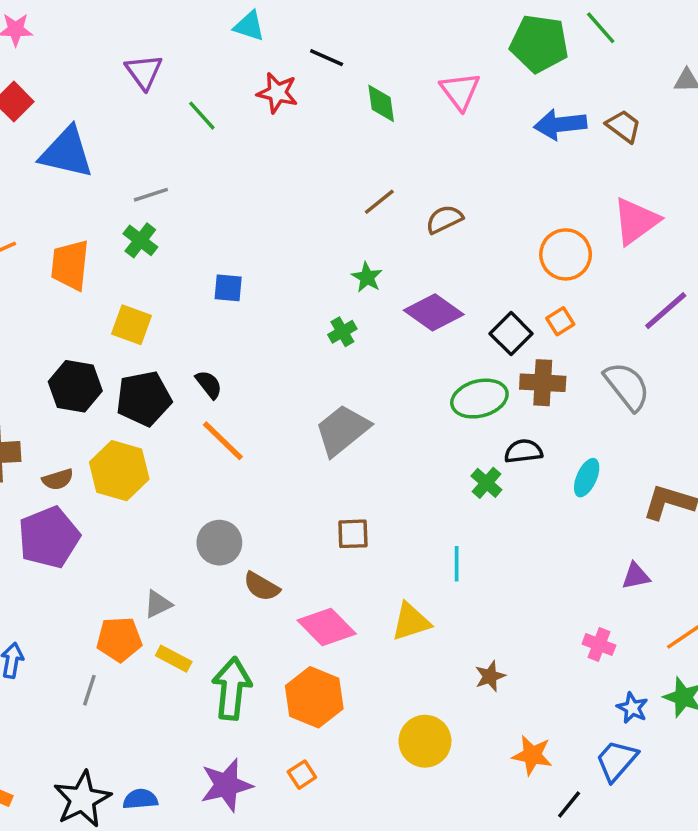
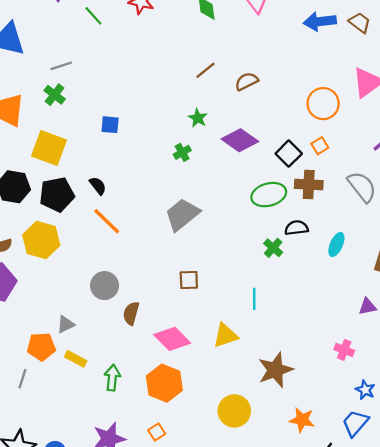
yellow square: (132, 325) -> (49, 148), size x1.4
brown semicircle: (262, 587) -> (131, 313), turned 75
brown star: (490, 676) -> (275, 370), size x1.8
green arrow: (232, 688) -> (112, 378), size x0.7

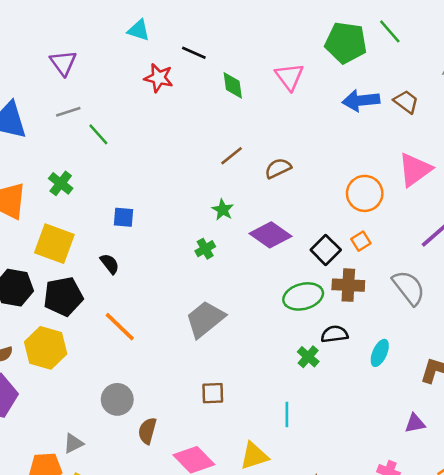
green line: (93, 16) -> (98, 134), moved
gray line: (61, 66) -> (68, 112), moved
black semicircle: (98, 186) -> (110, 264), moved

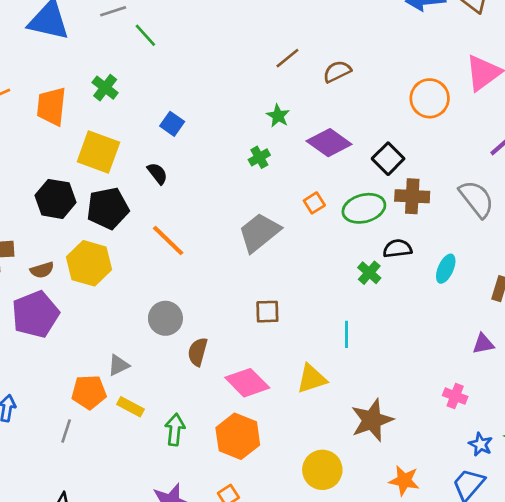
blue square: (124, 217) -> (172, 124), turned 30
orange square: (361, 241) -> (314, 203), moved

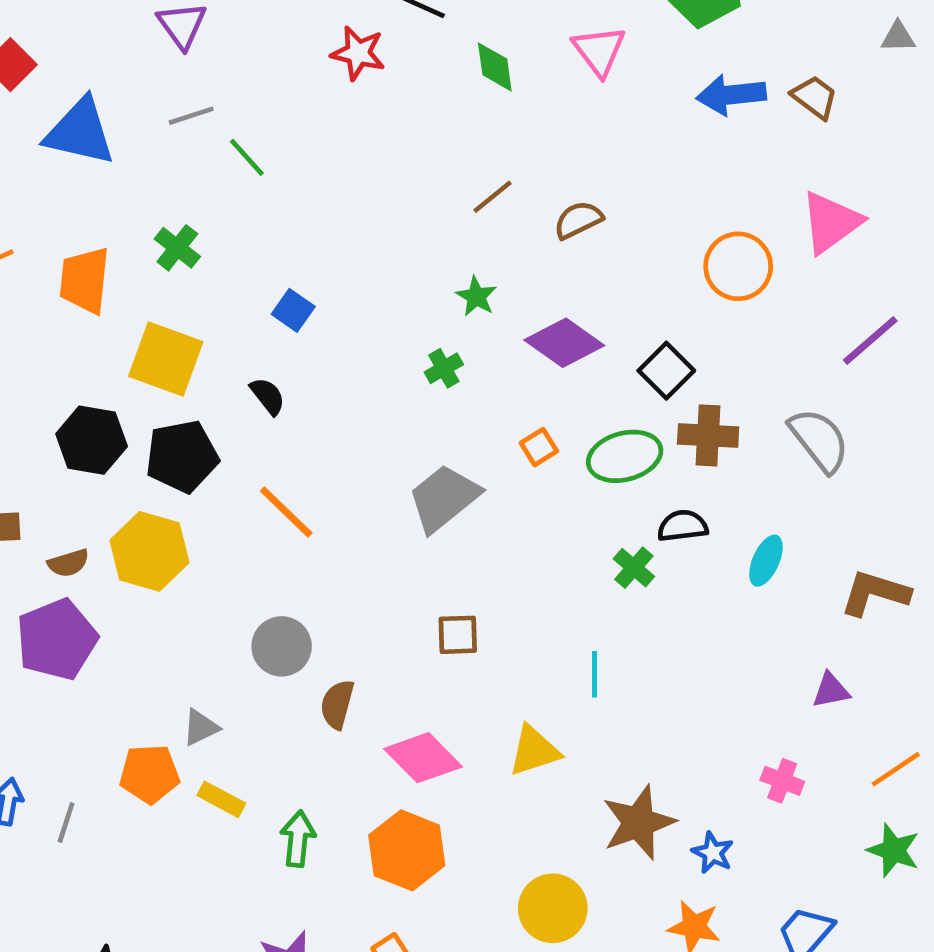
gray line: (66, 431) -> (66, 823), moved
blue star: (481, 444) -> (713, 853), moved

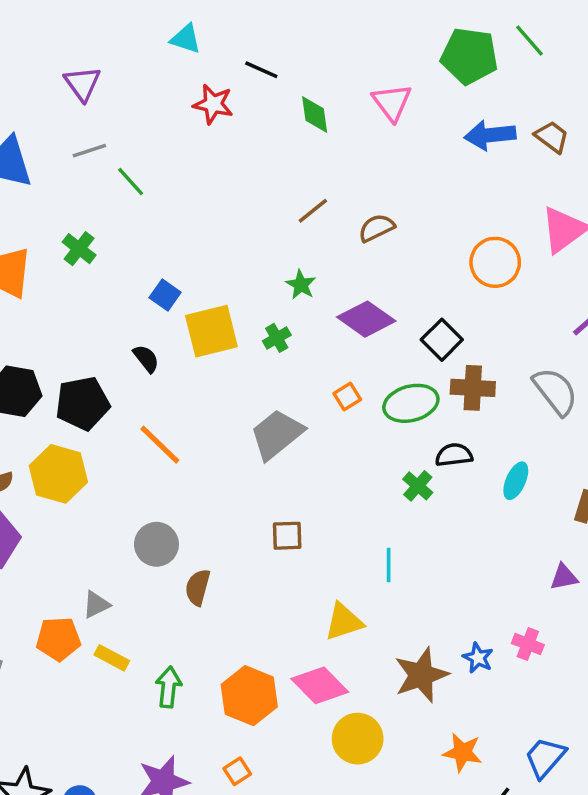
yellow square: (166, 359) -> (211, 331), moved, turned -34
pink diamond: (423, 758) -> (320, 685), moved
blue star: (713, 853) -> (478, 658), moved

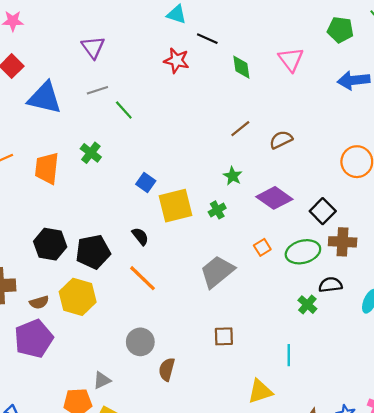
cyan triangle: (186, 39) -> (177, 14), moved
green pentagon: (469, 56) -> (340, 30), size x0.7
black semicircle: (146, 359) -> (140, 236), moved

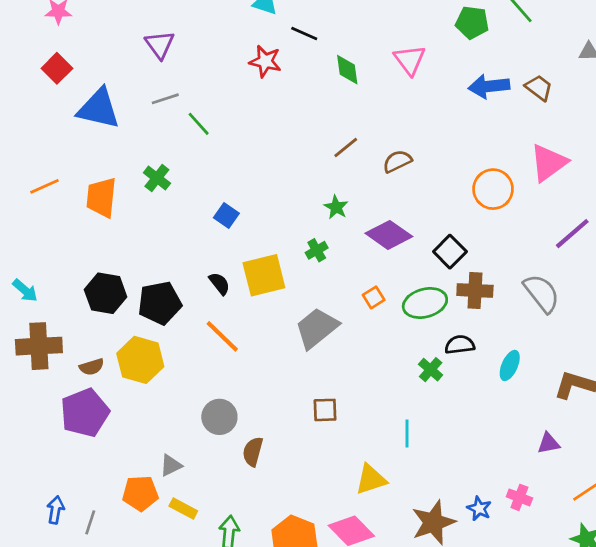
yellow square: (175, 206) -> (264, 275), moved

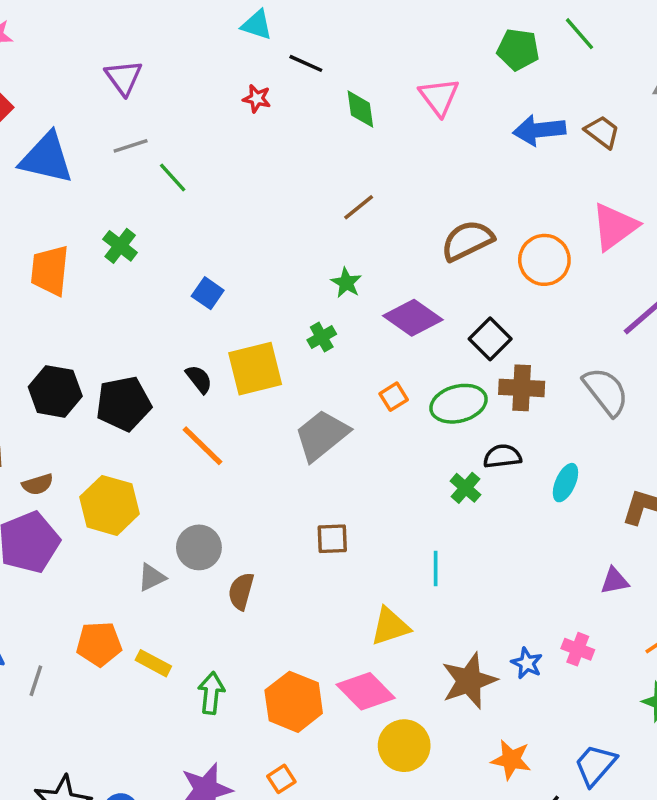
red star: (265, 61) -> (257, 99), size x0.7
brown semicircle: (397, 161) -> (467, 241), moved, size x1.4
yellow hexagon: (140, 360) -> (110, 505), moved
gray triangle: (171, 465) -> (152, 577), moved

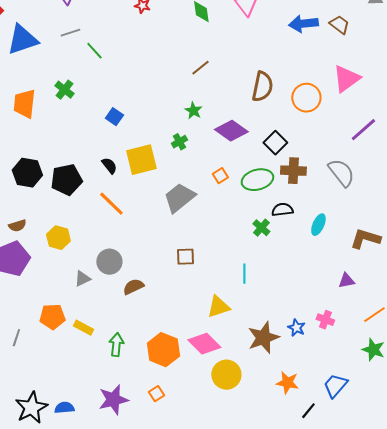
blue triangle: (46, 158) -> (22, 40), turned -32
brown semicircle: (467, 241) -> (262, 87), turned 128
yellow hexagon: (110, 505) -> (58, 238), size x0.7
brown semicircle: (241, 591) -> (133, 287), turned 50

